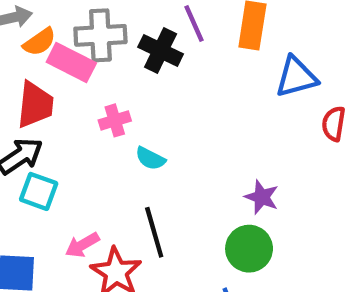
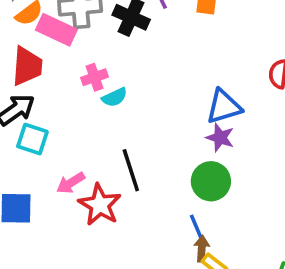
blue triangle: (296, 77) -> (224, 107), moved
cyan semicircle: (150, 159) -> (115, 97), moved, turned -50

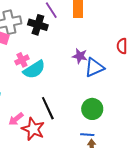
cyan semicircle: (115, 97) -> (34, 70), size x1.6
purple star: (220, 138) -> (80, 56), moved
blue line: (196, 227) -> (87, 135), turned -56

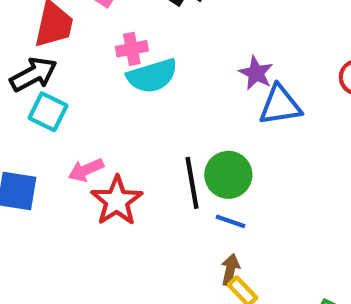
black line: (48, 108) -> (192, 183), moved
green circle: (92, 109) -> (228, 175), moved
blue line: (87, 135) -> (231, 221), moved

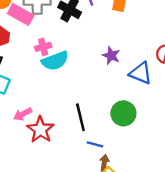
blue triangle: (280, 105) -> (141, 73), moved, turned 35
green circle: (228, 175) -> (123, 113), moved
blue line: (231, 221) -> (95, 144), moved

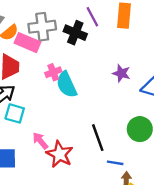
cyan semicircle: (55, 61) -> (67, 85), turned 92
pink arrow: (23, 114) -> (40, 141), turned 84

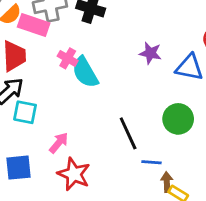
pink cross: (53, 72) -> (68, 58), turned -35
pink arrow: (40, 141) -> (59, 143), turned 84
red star: (60, 154) -> (74, 174), moved

